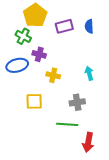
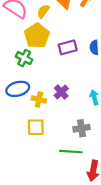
purple cross: (39, 54) -> (61, 92), moved, turned 32
yellow cross: (53, 75) -> (39, 100), moved

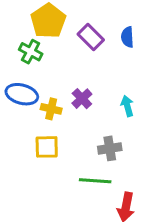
purple rectangle: (68, 47) -> (91, 37), turned 60
blue ellipse: (18, 89) -> (22, 94), turned 30

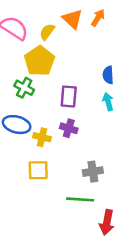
purple rectangle: (91, 37) -> (69, 97), moved, turned 50
purple cross: (82, 99) -> (69, 128), turned -30
cyan arrow: (127, 106) -> (108, 102), moved

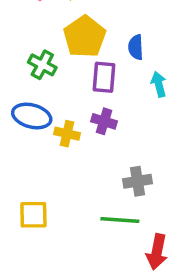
yellow pentagon: (39, 61) -> (85, 37), moved
blue semicircle: (108, 75) -> (136, 47), moved
yellow square: (38, 170) -> (33, 215), moved

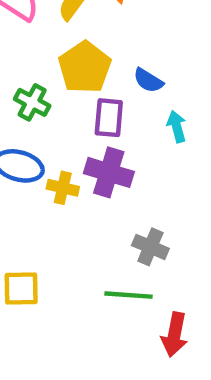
blue semicircle: (136, 47) -> (148, 80), turned -55
purple cross: (104, 121) -> (109, 172), size x1.5
gray cross: (138, 181) -> (150, 247), turned 32

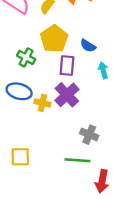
purple cross: (109, 172) -> (67, 95), turned 30

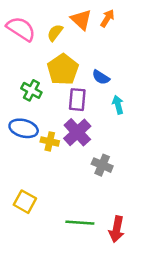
gray cross: (89, 135) -> (102, 165), moved
yellow square: (20, 157) -> (25, 202), turned 30
green line: (77, 160) -> (80, 223), moved

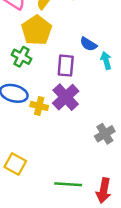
yellow pentagon: (63, 69) -> (37, 30), moved
cyan arrow: (118, 105) -> (106, 61), moved
gray cross: (102, 165) -> (105, 134), moved, turned 36

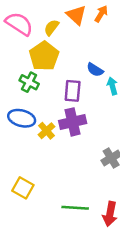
purple cross: (66, 97) -> (73, 122), turned 30
yellow cross: (39, 106) -> (46, 131), turned 35

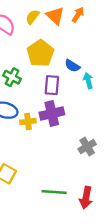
yellow semicircle: (51, 28) -> (32, 17), moved
yellow pentagon: (44, 56) -> (40, 53), moved
yellow cross: (46, 131) -> (28, 121), turned 35

